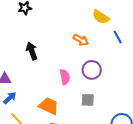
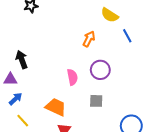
orange arrow: (81, 40) -> (89, 39), turned -91
black arrow: (32, 51) -> (22, 60), moved

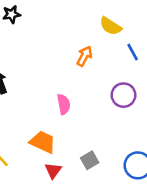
purple circle: (100, 70) -> (123, 95), moved
gray square: (96, 101) -> (90, 160), moved, turned -32

